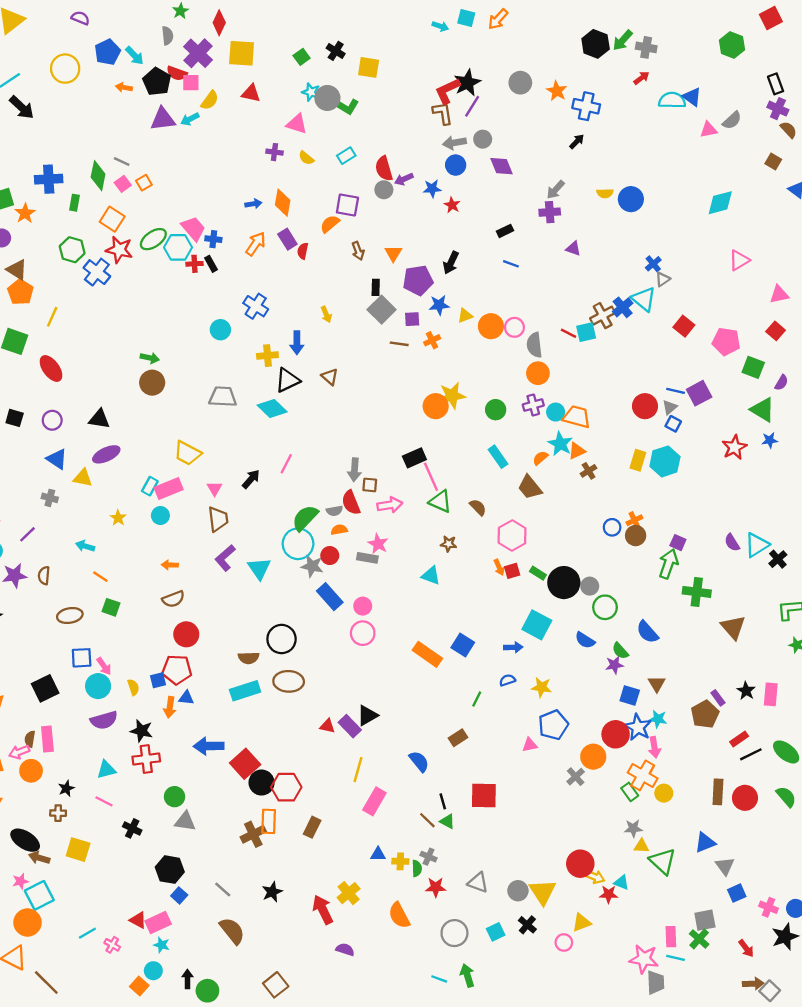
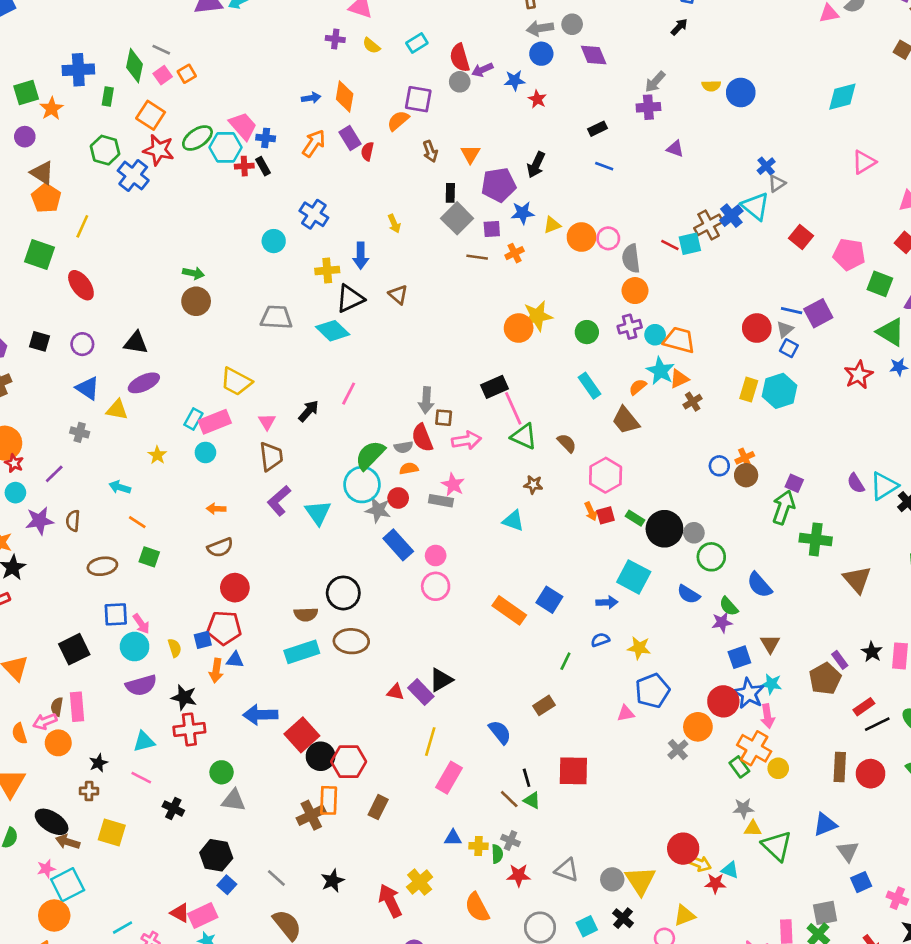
blue square: (630, 695) -> (739, 657), turned -36

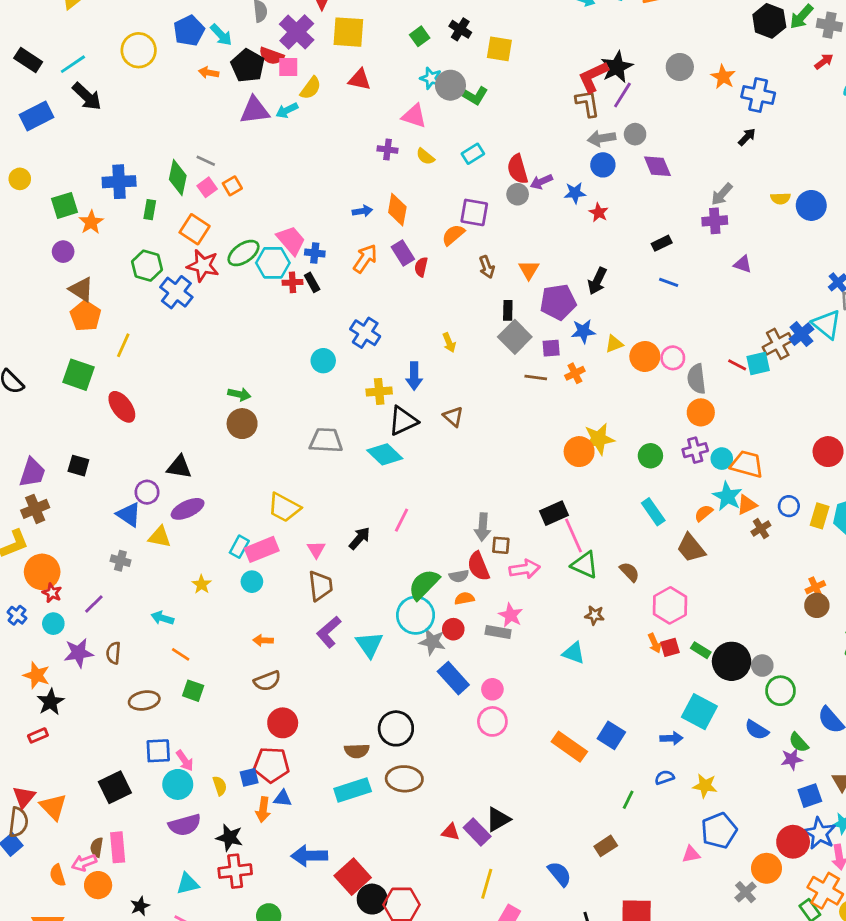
purple circle: (82, 344) -> (147, 492), moved
blue circle: (719, 466) -> (789, 506), moved

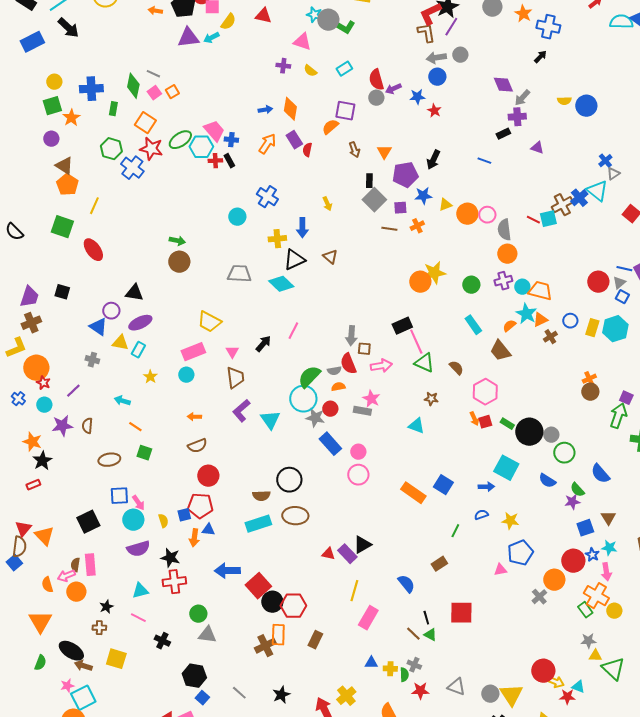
purple diamond: (657, 166) -> (503, 85), moved
yellow circle: (20, 179) -> (54, 82), moved
black rectangle: (662, 243) -> (503, 134), moved
cyan rectangle: (239, 547) -> (138, 350), moved
blue star: (820, 833) -> (592, 555), size x0.6

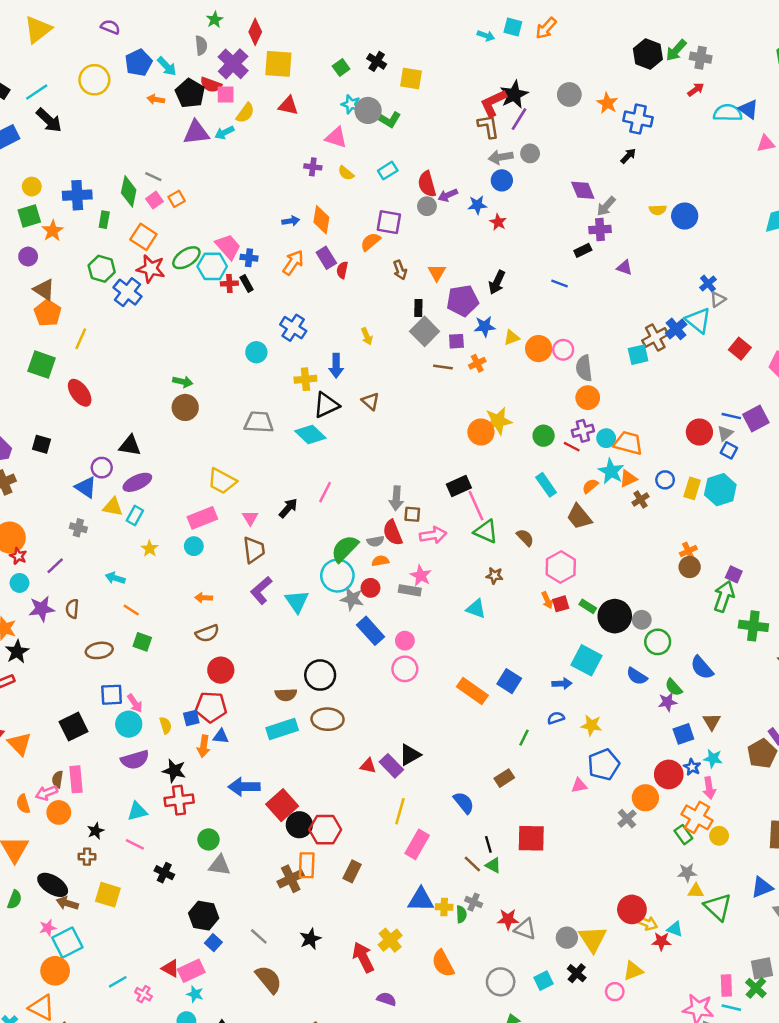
red line: (533, 220) -> (572, 447), moved
blue triangle: (371, 663) -> (421, 900), size x1.6
red star: (420, 691) -> (508, 919), moved

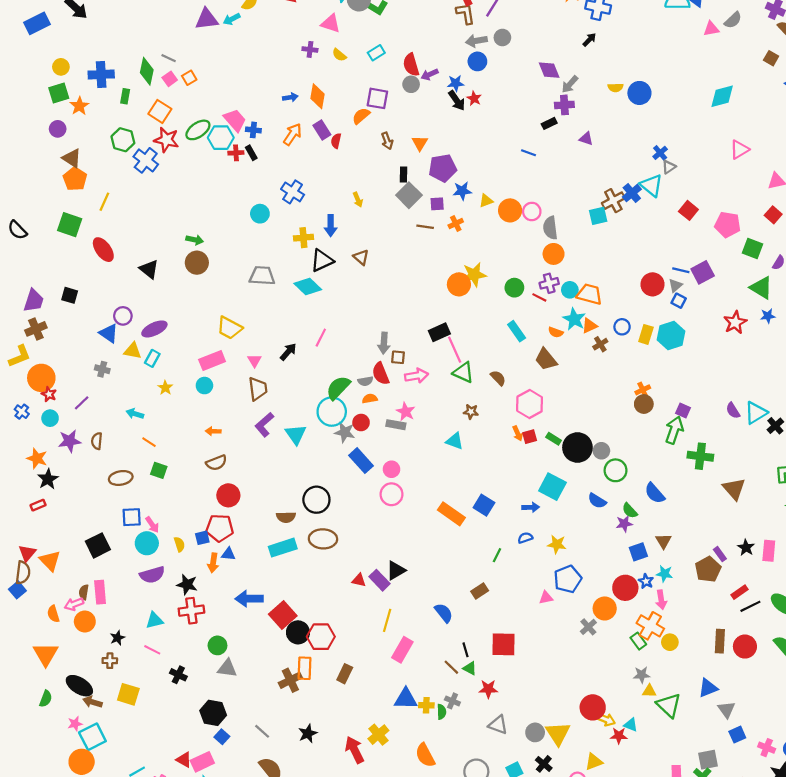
black arrow: (497, 282) -> (457, 101), moved, turned -60
black triangle: (130, 446) -> (149, 269), moved, turned 30
orange semicircle: (590, 486) -> (556, 332), turned -120
red star: (508, 919) -> (488, 689), moved

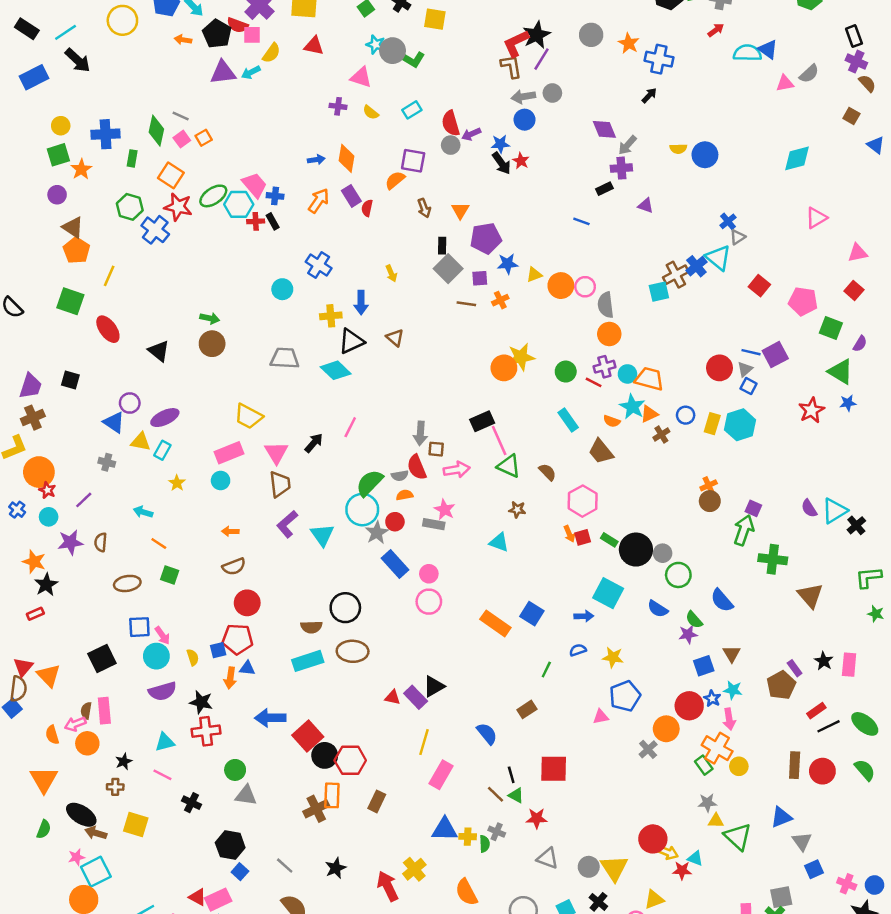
pink triangle: (254, 361) -> (276, 453), size x1.5
gray star: (345, 432) -> (377, 533), turned 30

